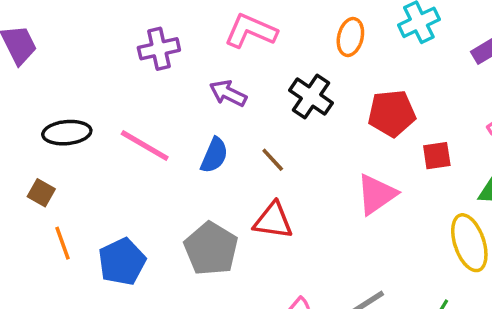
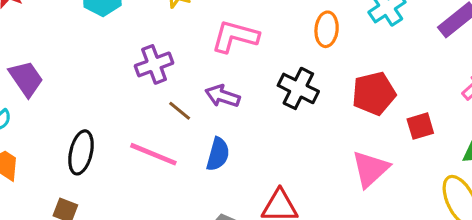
black ellipse: (67, 133) -> (81, 152), turned -63
brown line: (273, 160) -> (180, 111), moved

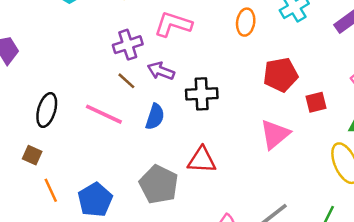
purple cross: (154, 64) -> (128, 45), moved
black cross: (298, 88) -> (202, 94), moved, turned -32

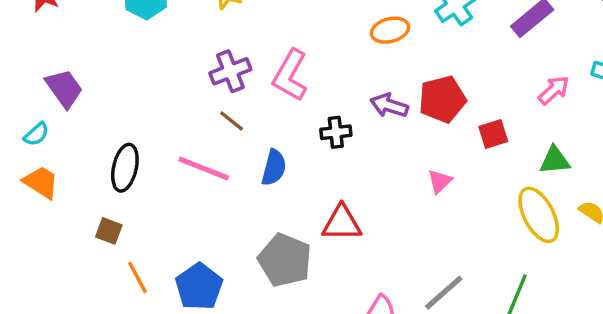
orange ellipse: (246, 22) -> (390, 30), turned 70
pink L-shape: (173, 24) -> (290, 75), moved, turned -75
purple arrow: (161, 71) -> (389, 105), moved
black cross: (202, 94) -> (336, 132), size x0.7
pink triangle: (275, 134) -> (440, 181), size x0.6

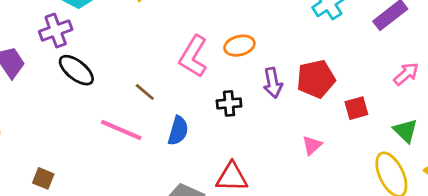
orange ellipse: (390, 30) -> (239, 46), moved
purple cross: (230, 71) -> (56, 31), moved
purple arrow: (389, 105) -> (273, 83), turned -120
green triangle: (555, 160) -> (405, 131), turned 48
black ellipse: (125, 168) -> (76, 70), moved, turned -66

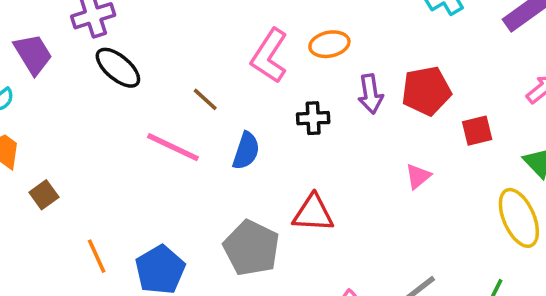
brown square: (43, 178) -> (44, 195), moved, turned 30

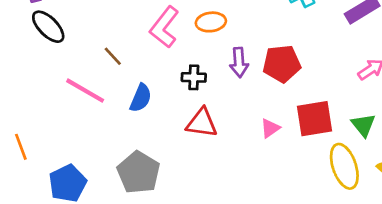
red square: (477, 131) -> (315, 119), moved, size x1.6
red triangle: (313, 213) -> (202, 123), moved
orange line: (97, 256) -> (21, 147), moved

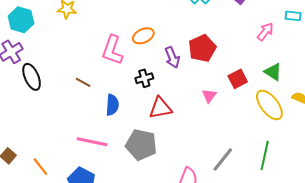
black ellipse: (48, 27) -> (32, 77), turned 40
pink line: (85, 91) -> (92, 142), moved
red square: (315, 119) -> (238, 79), size x0.7
gray pentagon: (139, 172) -> (141, 145), moved

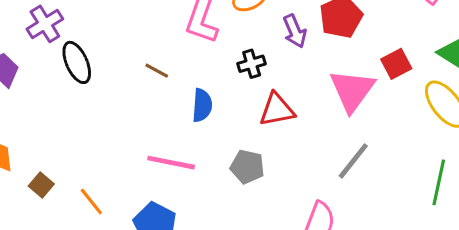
pink triangle: (209, 96) -> (352, 90), size x2.0
gray pentagon: (141, 145) -> (247, 167), size x0.7
gray line: (223, 159) -> (353, 161), moved

